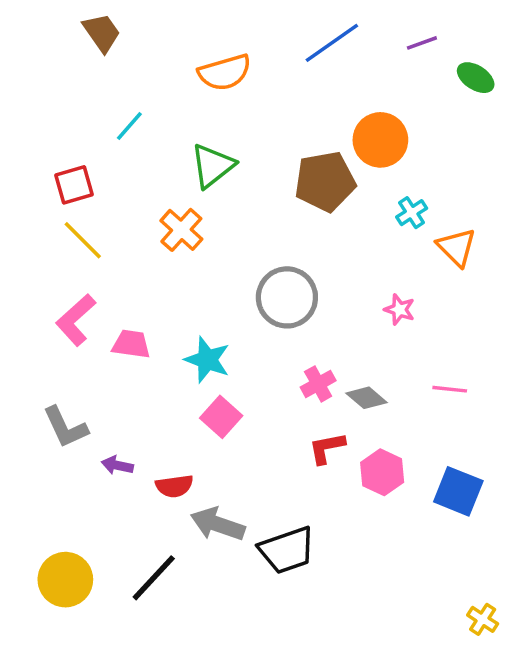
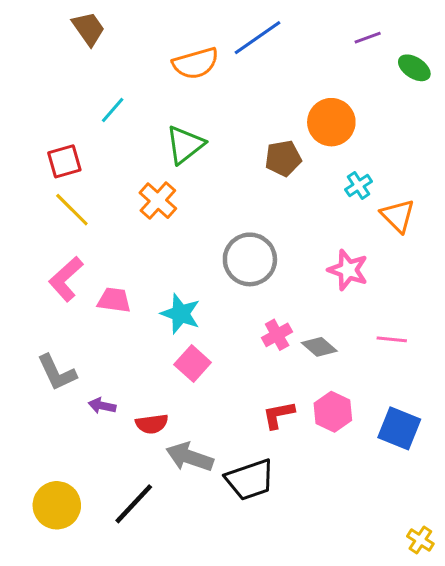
blue line: (332, 43) -> (257, 38), moved
brown pentagon: (325, 181) -> (283, 158), size x0.7
pink star: (399, 310) -> (348, 270), size x1.5
red L-shape: (327, 448) -> (279, 415), moved

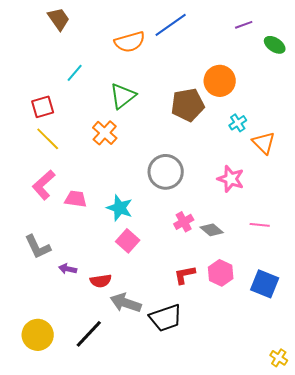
brown pentagon: (283, 158) -> (188, 105), size x1.4

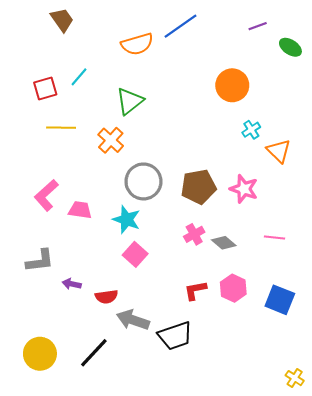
brown pentagon: (188, 105) -> (198, 187), moved
red square: (43, 107) -> (45, 88), moved
yellow line: (48, 139) -> (61, 128), moved, turned -44
gray circle: (166, 172) -> (143, 181), moved
gray L-shape: (38, 247) -> (40, 261), turned -72

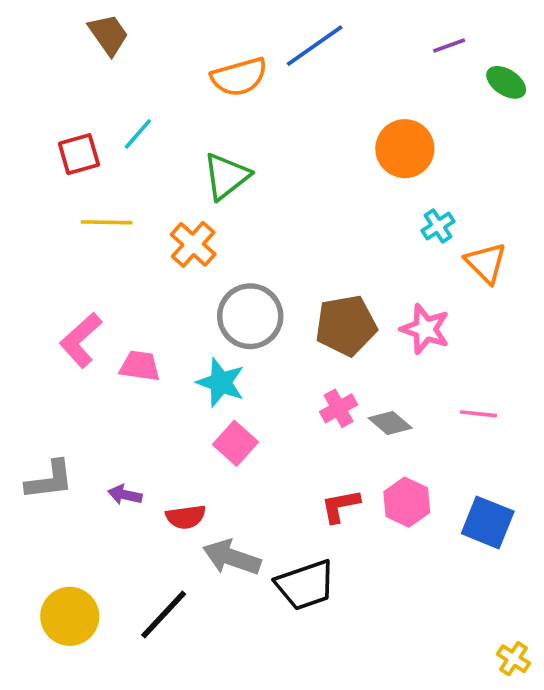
gray L-shape: (40, 261) -> (49, 480), moved

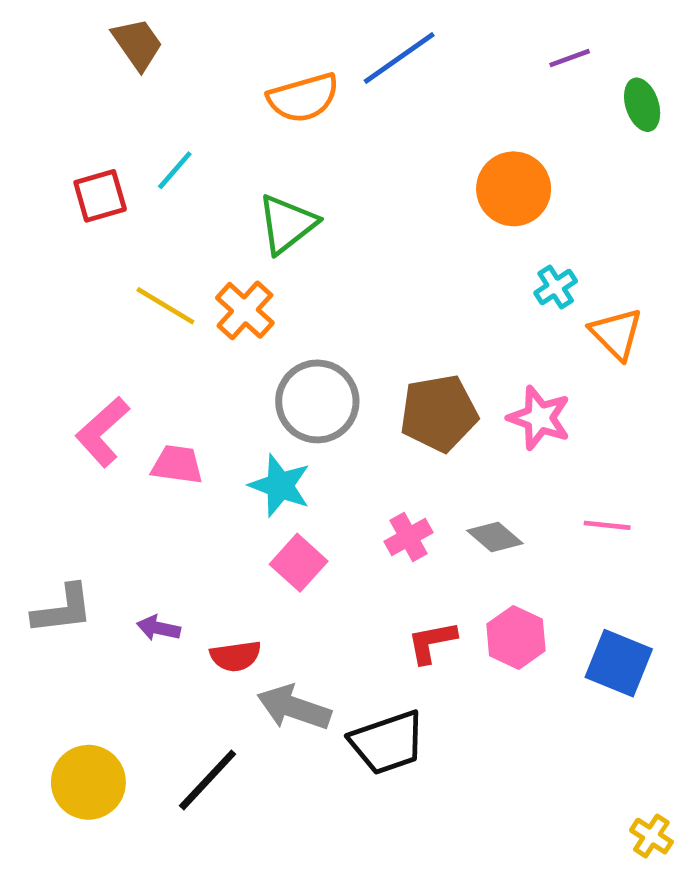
green ellipse: (506, 82) -> (642, 105), turned 39
yellow line: (107, 222) -> (165, 306), moved, turned 30
pink cross: (339, 408) -> (408, 537), moved

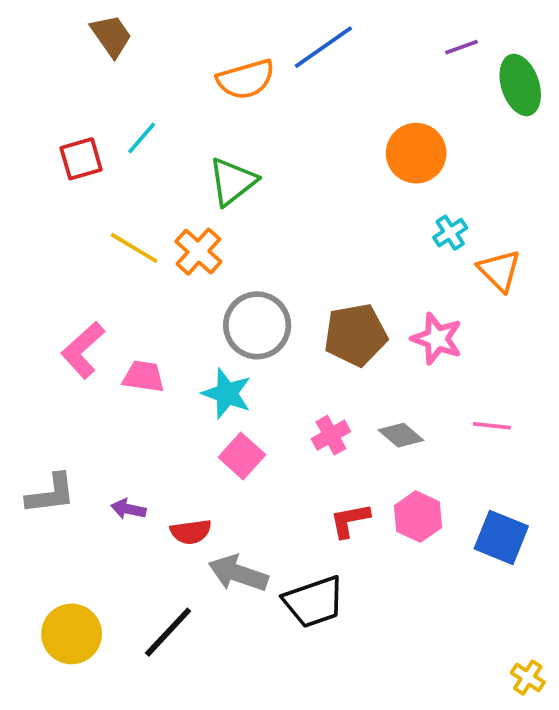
green ellipse: (642, 105) -> (520, 85), size x1.4

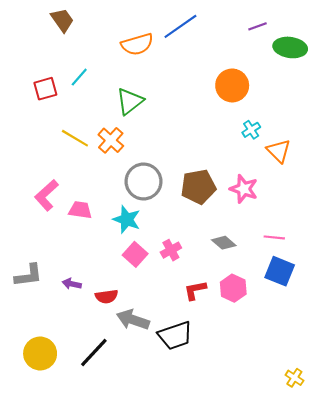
green ellipse: (520, 85) -> (290, 47), turned -64
pink cross: (331, 435) -> (171, 250), moved
blue square: (501, 537) -> (280, 271), moved

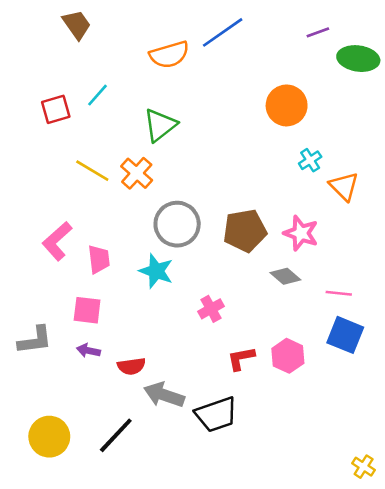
pink trapezoid: (80, 210) -> (99, 259), turned 75
gray diamond: (224, 243) -> (285, 276), moved
pink square: (135, 254) -> (87, 310), moved, turned -35

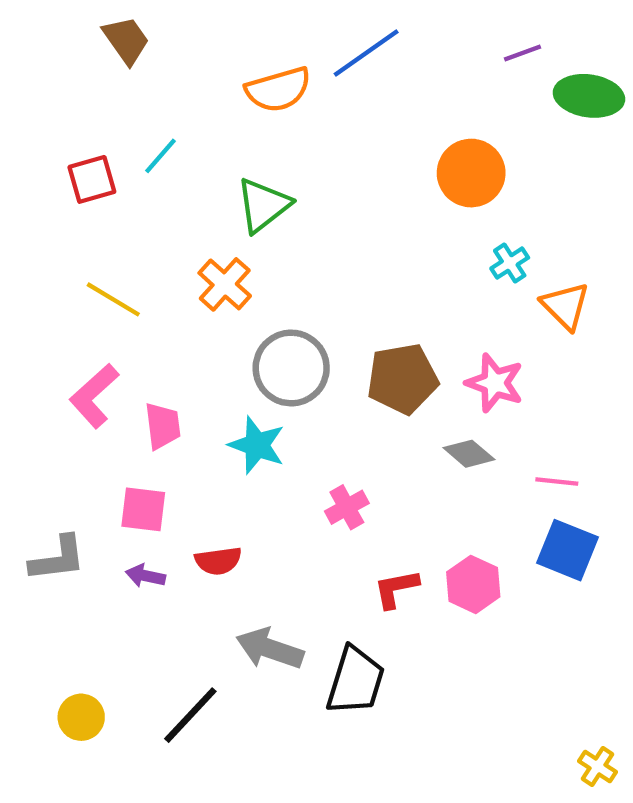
yellow line: (92, 171) -> (113, 299), moved
red semicircle: (131, 366) -> (218, 561), moved
black trapezoid: (216, 414) -> (355, 681), turned -54
yellow circle: (49, 437) -> (81, 717), size x0.7

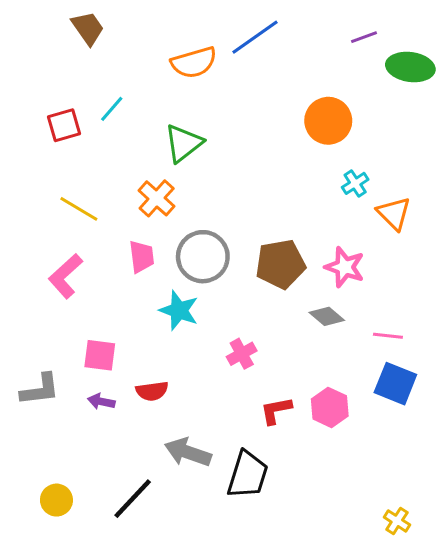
pink trapezoid: (163, 426) -> (142, 257), moved
yellow cross: (598, 766) -> (397, 521), moved

